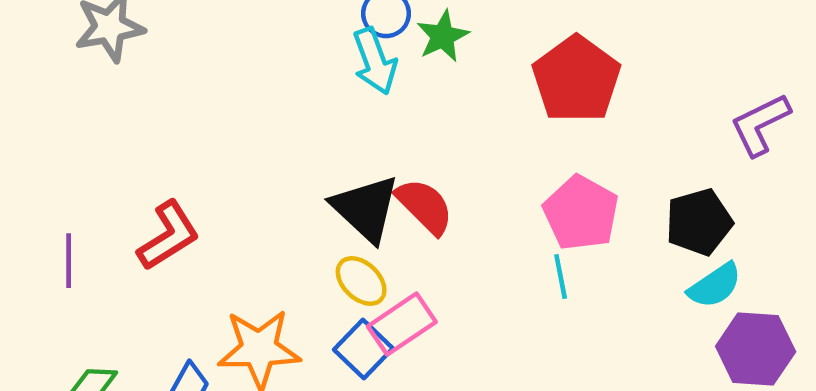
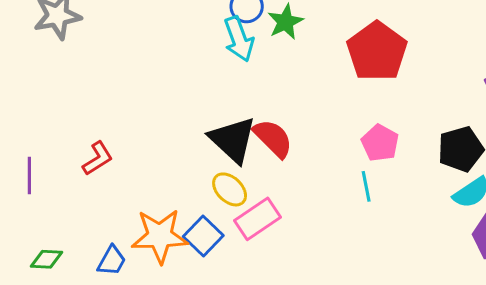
pink pentagon: (581, 213) -> (380, 143), size x0.7
red L-shape: (168, 236) -> (98, 158), size x0.7
blue square: (363, 349) -> (203, 236), moved

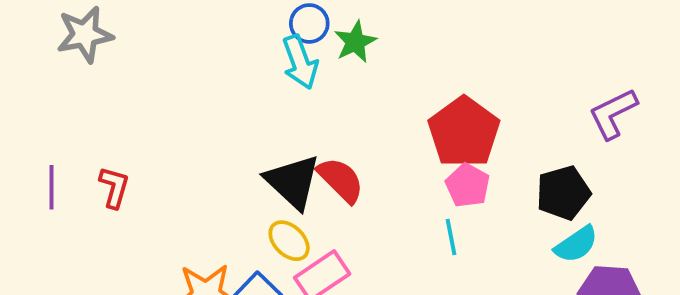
red pentagon: (377, 51) -> (464, 132), moved
red L-shape: (98, 158) -> (114, 187), moved, turned -42
purple line: (29, 175) -> (52, 187), moved

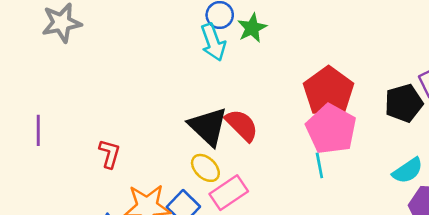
pink pentagon: (468, 185) -> (331, 129), size x1.6
red L-shape: (114, 187) -> (110, 154), moved
black pentagon: (563, 193) -> (404, 103), moved

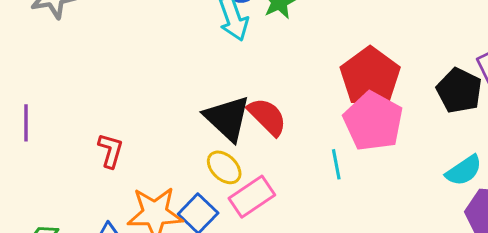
black pentagon: (404, 103) -> (459, 91), turned -30
cyan line: (319, 165) -> (336, 164), moved

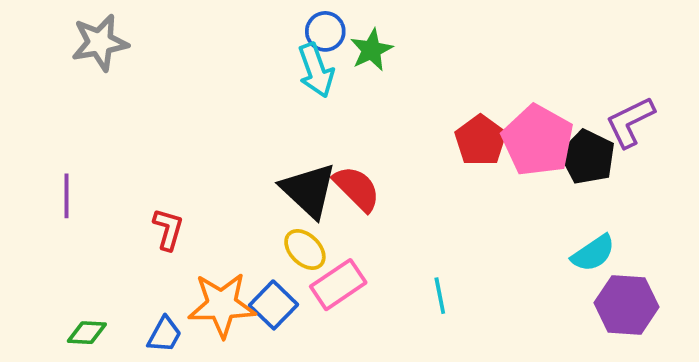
red pentagon: (370, 77) -> (480, 140), size x0.7
pink pentagon: (373, 121) -> (538, 140), moved
cyan line: (336, 164) -> (440, 296), moved

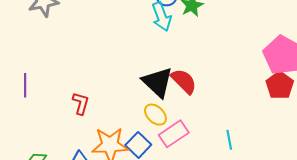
red pentagon: (480, 140) -> (280, 85), moved

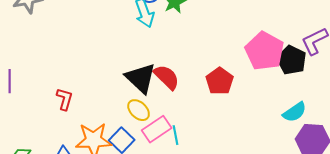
red pentagon: (280, 85) -> (220, 81), moved
cyan line: (229, 140) -> (176, 135), moved

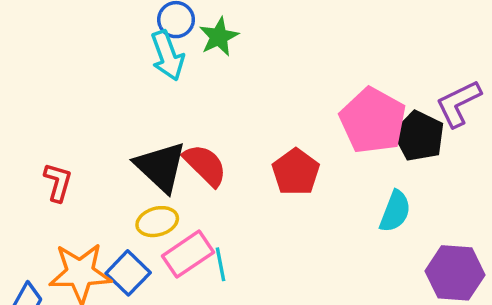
red L-shape: (65, 99) -> (58, 182), moved
yellow ellipse: (139, 110) -> (157, 222), turned -60
cyan semicircle: (295, 112) -> (395, 211), moved, turned -35

